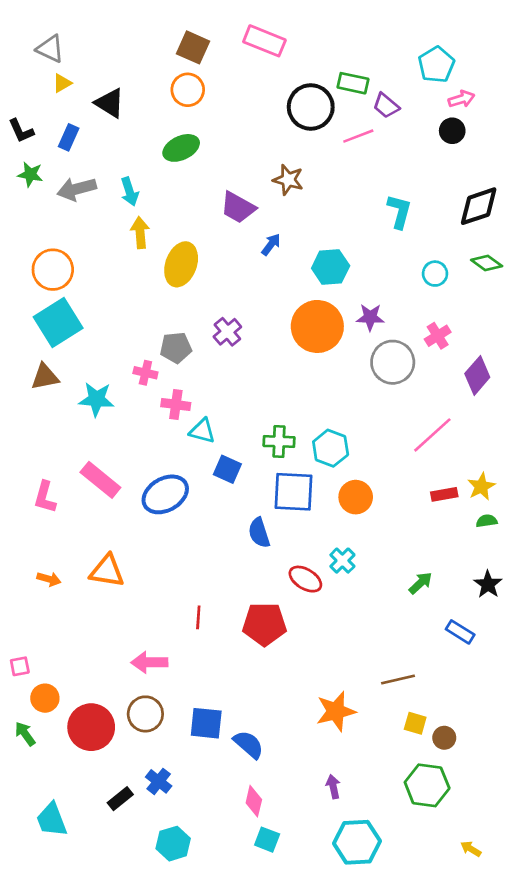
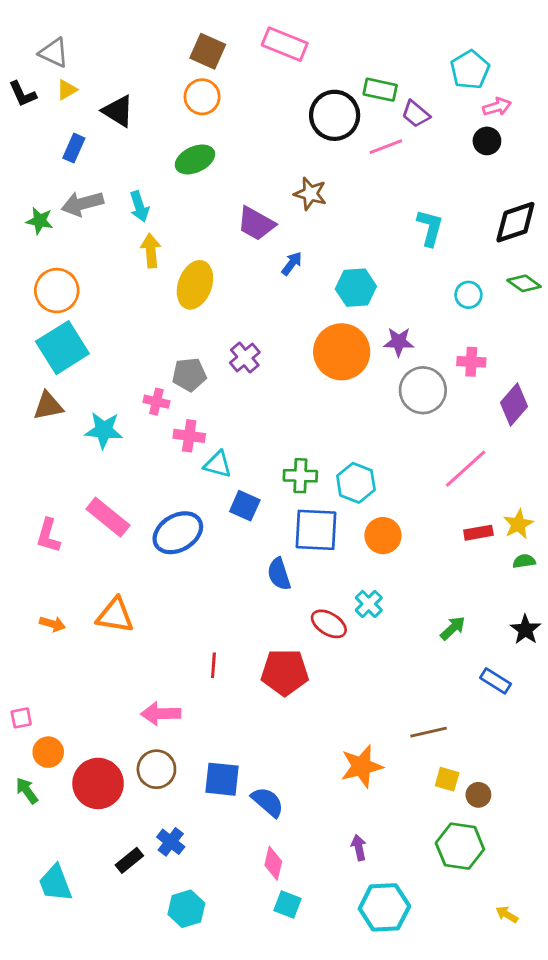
black L-shape: (21, 131) -> (23, 94), moved
green star: (30, 174) -> (40, 221), moved
pink cross: (438, 336) -> (471, 362), turned 35

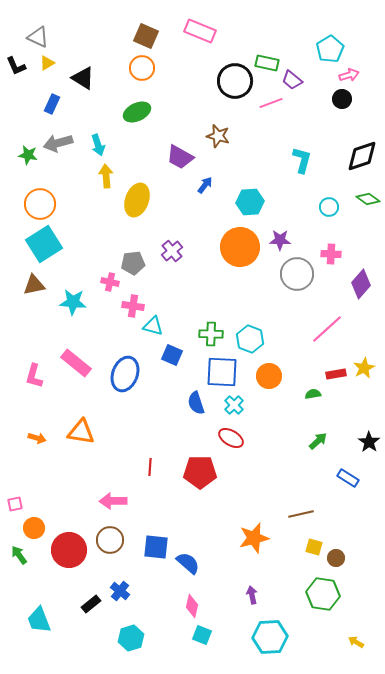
blue ellipse: (178, 533) -> (125, 374), turned -40
green semicircle: (524, 561) -> (313, 394), moved
cyan cross: (369, 604) -> (234, 405), moved

